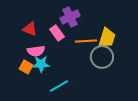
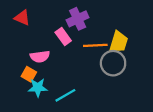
red triangle: (30, 29) -> (22, 18), moved
cyan star: (41, 64) -> (38, 88), moved

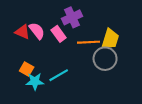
red triangle: (22, 18) -> (22, 32), moved
pink semicircle: (40, 57) -> (37, 31), moved, turned -120
cyan line: (65, 95) -> (59, 75), moved

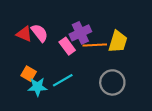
purple cross: (72, 17) -> (80, 33), moved
pink rectangle: (59, 34) -> (67, 46), moved
gray circle: (105, 59) -> (112, 82), moved

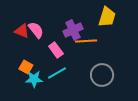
yellow trapezoid: (118, 42) -> (107, 17), moved
pink rectangle: (67, 46) -> (56, 50), moved

